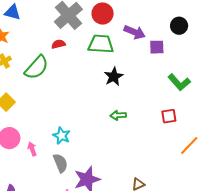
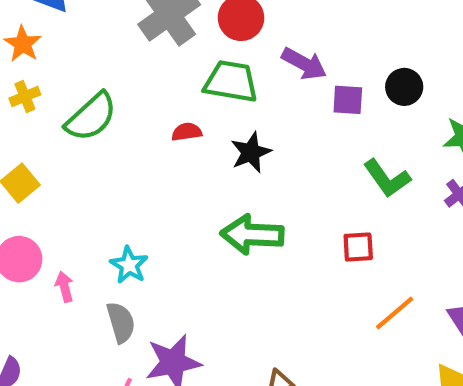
black circle: (179, 26) -> (404, 87), moved
red semicircle: (58, 44) -> (187, 132), moved
green arrow: (118, 115) -> (252, 235), size x1.8

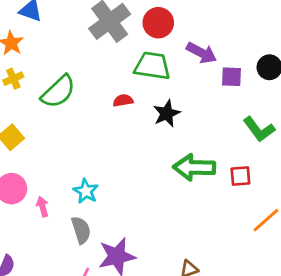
green arrow: (252, 235) -> (194, 167), moved

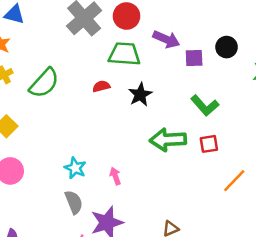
green L-shape: (259, 129) -> (205, 106), moved
pink arrow: (43, 207) -> (115, 176), moved

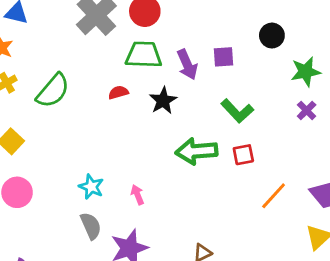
purple arrow: (166, 39) -> (187, 65), moved, turned 45
black circle: (227, 47) -> (272, 36), moved

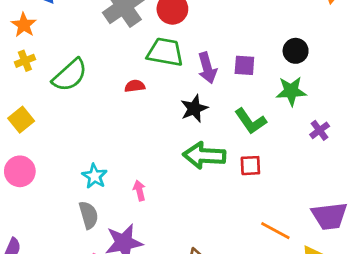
green star: (306, 72) -> (291, 91), moved
black star: (163, 101) -> (194, 109), moved
orange line: (274, 196) -> (275, 231), moved, turned 68

